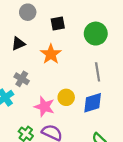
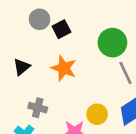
gray circle: (28, 12) -> (40, 19), moved
green circle: (96, 34) -> (112, 43), moved

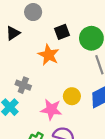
black square: (61, 29) -> (62, 32), moved
black triangle: (22, 67) -> (13, 33), moved

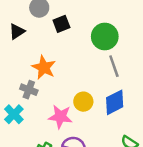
black square: (62, 32) -> (61, 24), moved
orange star: (49, 55) -> (44, 67), moved

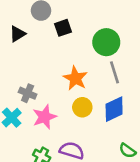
orange star: (44, 67) -> (75, 78), moved
pink star: (60, 117) -> (45, 117), moved, turned -30

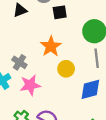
orange star: (75, 78) -> (51, 46), moved
yellow circle: (82, 107) -> (66, 69), moved

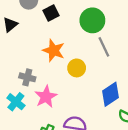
blue diamond: (90, 89) -> (111, 94), moved

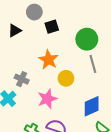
pink star: (46, 97) -> (47, 99), moved

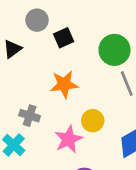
orange star: (49, 60) -> (64, 84), turned -30
yellow circle: (66, 78) -> (93, 121), moved

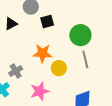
gray cross: (30, 116) -> (16, 71), turned 32
yellow circle: (93, 121) -> (59, 68), moved

